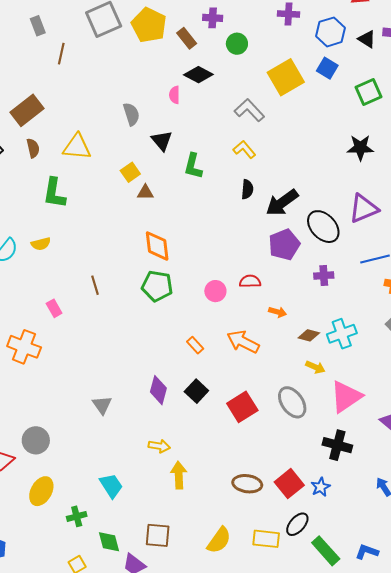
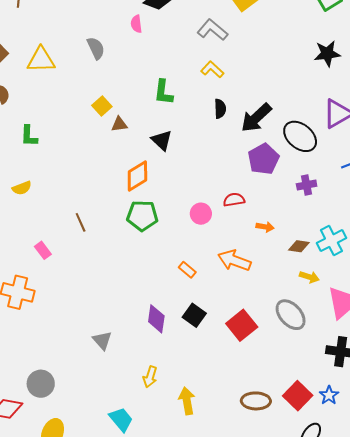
black triangle: (162, 141) -> (162, 140), moved
yellow triangle: (77, 147) -> (41, 60), moved
green L-shape: (54, 193) -> (29, 136), size x0.7
orange diamond: (157, 246) -> (137, 176), turned 72
yellow arrow: (159, 446) -> (150, 377), moved, turned 105

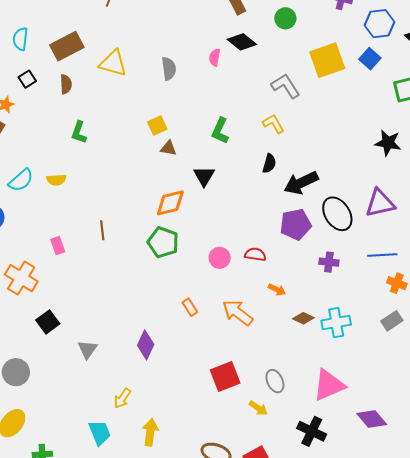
yellow arrow: (309, 277) -> (258, 408), moved
black square: (194, 315) -> (48, 322), moved
gray ellipse: (291, 315) -> (275, 381), size x0.7
cyan trapezoid: (121, 419) -> (100, 433), moved

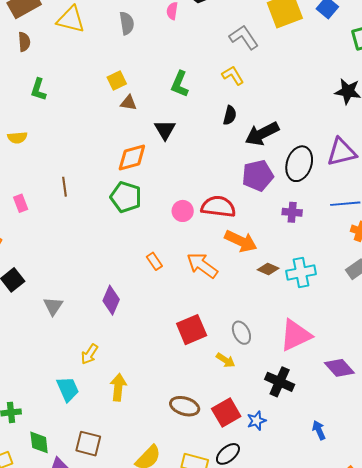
black ellipse: (337, 214) -> (299, 164), turned 52
red semicircle: (255, 254) -> (218, 207), size x1.6
orange arrow: (277, 290) -> (241, 241), size x1.8

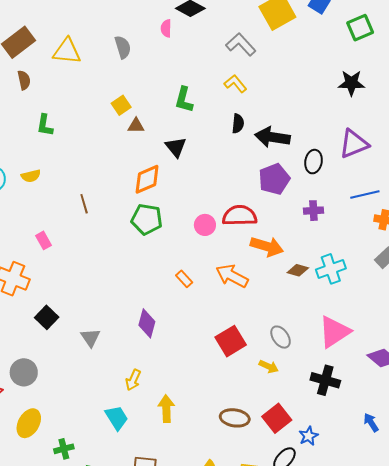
black arrow: (262, 134) -> (272, 137), turned 44
black ellipse: (299, 164) -> (314, 162), size x0.7
brown line: (65, 187) -> (84, 204), moved
blue star: (256, 421) -> (309, 436), moved

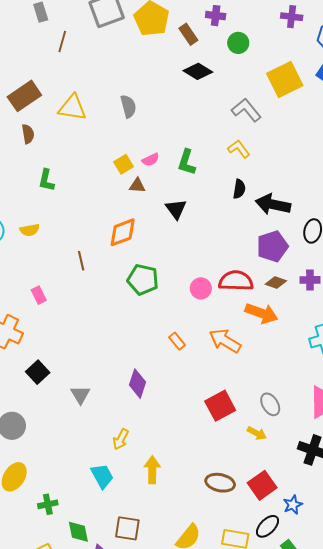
pink semicircle: (166, 28) -> (151, 160), moved, turned -120
orange diamond: (147, 179) -> (123, 232), moved
brown diamond: (298, 270) -> (276, 282), moved

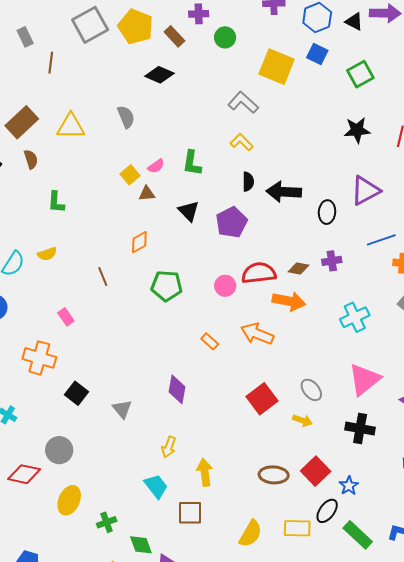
black diamond: (198, 71) -> (160, 75), moved
yellow square: (285, 80) -> (277, 67), turned -33
orange diamond: (123, 232) -> (139, 242), size x0.7
purple pentagon: (272, 246) -> (232, 222), moved
brown square: (127, 528) -> (190, 513), moved

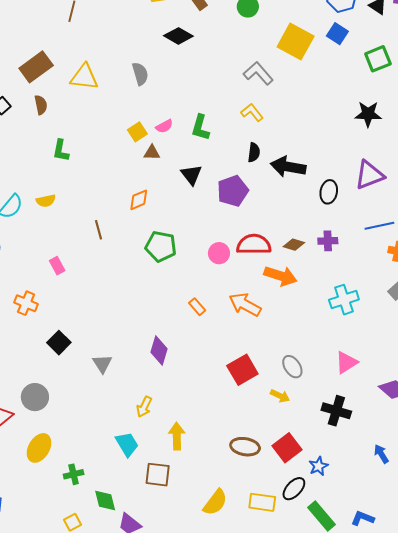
orange cross: (39, 358) -> (26, 303), size x0.7
pink triangle: (364, 380) -> (346, 363), size x0.7

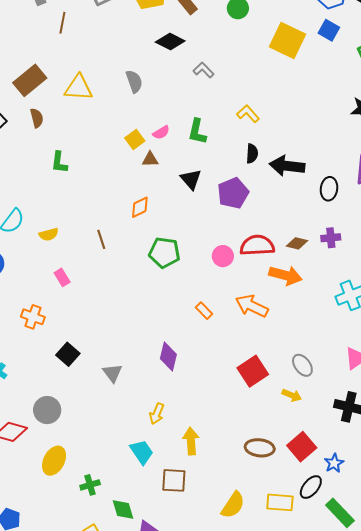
gray L-shape: (258, 73) -> (204, 70), moved, size x0.7
yellow semicircle: (46, 201) -> (49, 234), moved

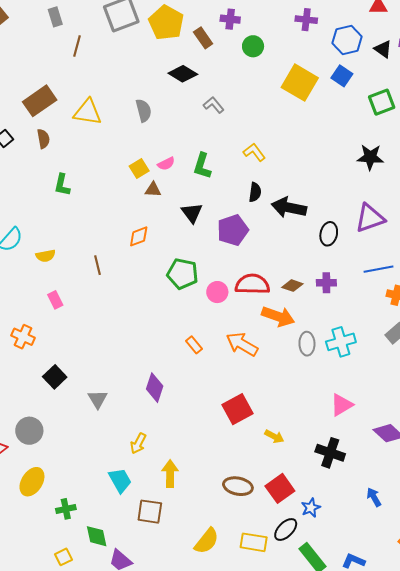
green pentagon: (164, 253) -> (182, 274), moved
gray ellipse: (302, 365) -> (307, 344), moved, turned 30

